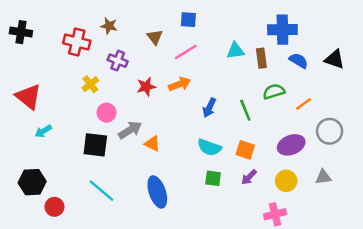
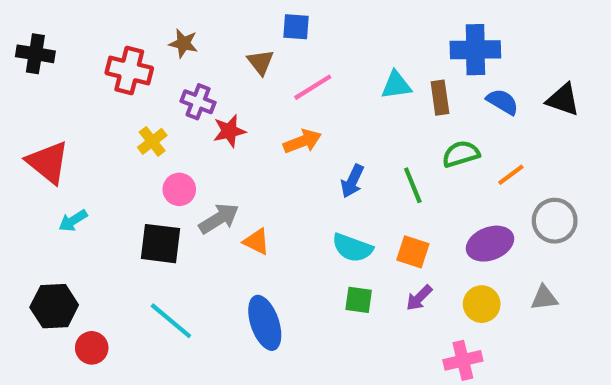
blue square: (188, 20) -> (296, 27), moved
red star: (146, 87) -> (229, 131), moved

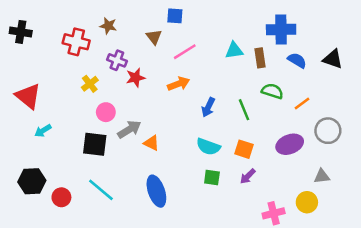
green semicircle: (461, 154) -> (272, 91), turned 35
yellow circle: (482, 304) -> (307, 202), moved
red circle: (92, 348) -> (61, 197), moved

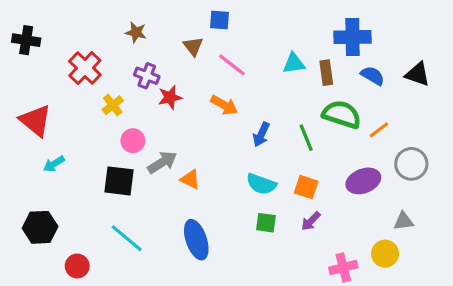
red cross: (76, 42) -> (85, 68), moved, turned 30
pink line: (185, 52) -> (232, 65), turned 70
orange arrow: (179, 84) -> (224, 105), turned 50
green semicircle: (272, 91) -> (342, 114), size x1.4
red circle: (61, 197) -> (77, 266), moved

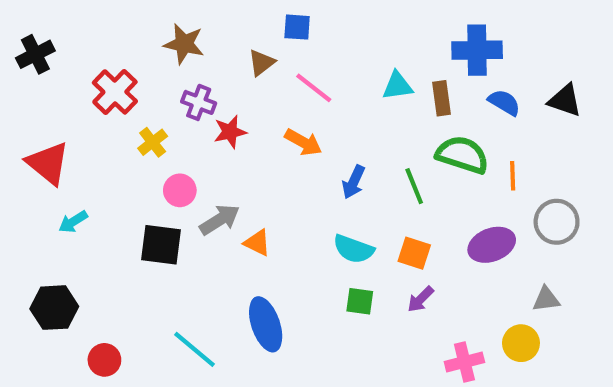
brown star: (136, 32) -> (184, 44), size x1.4
black cross: (26, 40) -> (35, 54), turned -36
brown triangle: (193, 46) -> (261, 63), turned 30
orange line: (379, 130) -> (513, 176), turned -55
cyan line: (127, 238) -> (194, 349), moved

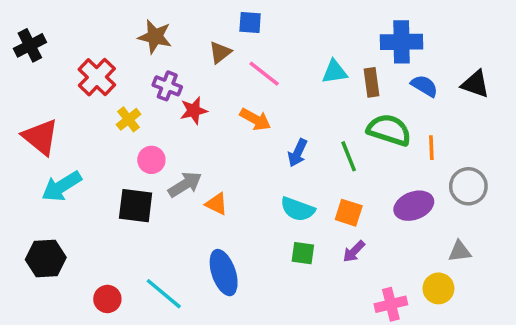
cyan arrow: (73, 222) -> (62, 186), size x1.6
red circle: (104, 360) -> (107, 299), moved

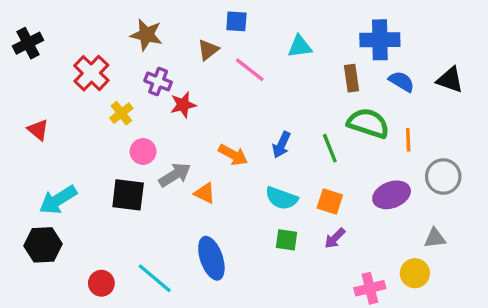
cyan triangle: (335, 72) -> (300, 46), moved
orange arrow: (255, 119) -> (233, 155), moved
red triangle: (40, 137) -> (38, 130), size x0.6
cyan arrow: (62, 186) -> (58, 200), moved

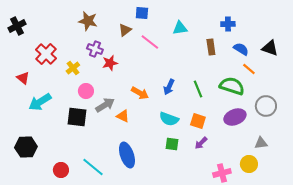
blue cross: (380, 40) -> (228, 24), size x0.6
red cross: (91, 73) -> (46, 54), moved
green semicircle: (368, 123) -> (232, 86), moved
orange line: (408, 140) -> (249, 69), moved, turned -48
cyan arrow: (58, 200) -> (40, 102), moved

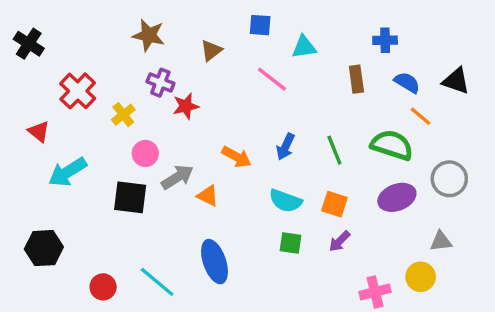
blue square: (142, 13) -> (260, 25), moved
black cross: (17, 26) -> (29, 44), turned -30
pink line: (150, 42) -> (272, 79), moved

